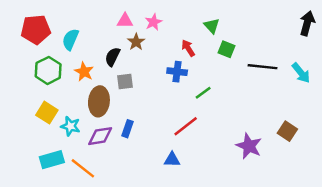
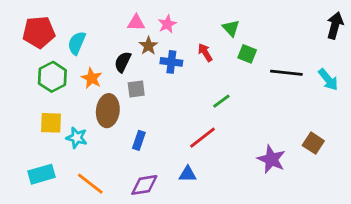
blue cross: (177, 72) -> (171, 62), moved
yellow square: (47, 113) -> (51, 123), turned -30
purple diamond: (100, 136) -> (144, 185), moved
cyan rectangle: (52, 160) -> (42, 174), moved

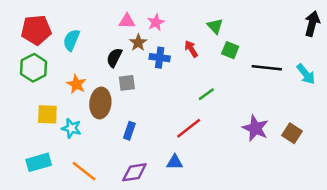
green hexagon: (52, 77) -> (34, 68), moved
orange star: (92, 78) -> (76, 84), moved
purple star: (271, 159) -> (255, 128), moved

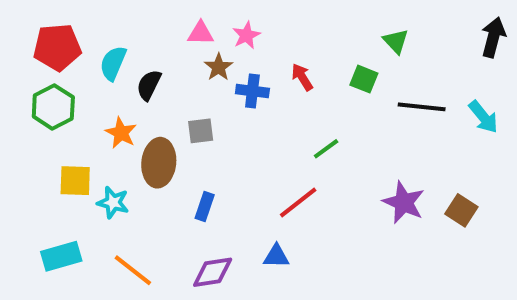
green triangle: (215, 26) -> (396, 41), moved
black semicircle: (114, 58) -> (149, 85), moved

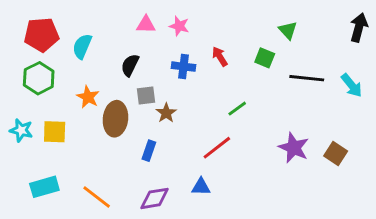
pink star: (246, 35) -> (179, 26), turned -30
brown star: (219, 67) -> (166, 113), moved
black semicircle: (149, 85) -> (130, 65), moved
cyan star: (113, 203) -> (21, 130), moved

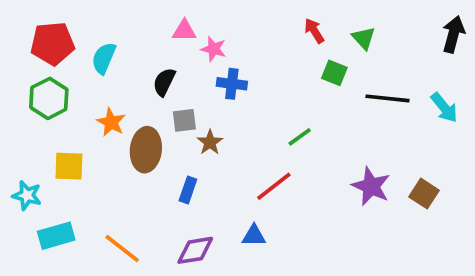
pink star: (179, 26) -> (214, 49), moved
red arrow: (220, 56) -> (314, 31), moved
cyan star: (21, 130) -> (27, 195), moved

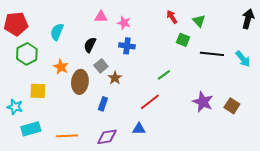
red pentagon: (53, 43) -> (16, 24), moved
pink star: (214, 49) -> (124, 23), moved
gray square: (184, 120) -> (101, 66), turned -32
orange line: (122, 249) -> (67, 136), turned -40

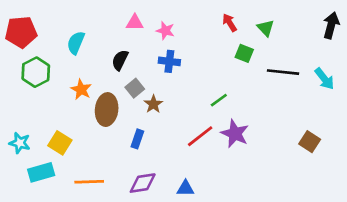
yellow square: (38, 91) -> (60, 143), moved, turned 30
purple star: (203, 102) -> (235, 134), moved
blue triangle: (139, 129) -> (185, 188), moved

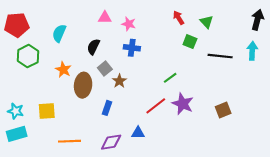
cyan arrow: (324, 79) -> (252, 51), moved, turned -138
brown square: (310, 142) -> (223, 110), moved, turned 35
yellow square: (60, 143) -> (47, 111), turned -36
cyan rectangle: (41, 172) -> (17, 134), moved
blue triangle: (185, 188) -> (138, 133), moved

